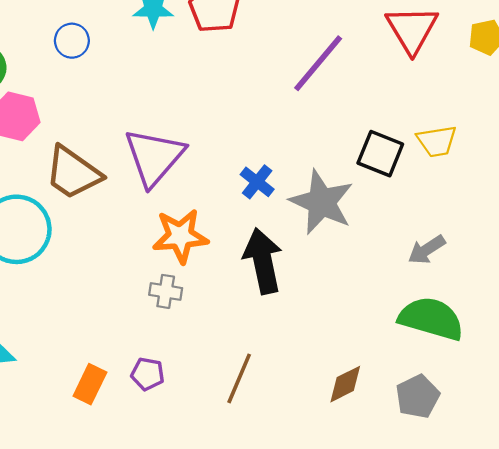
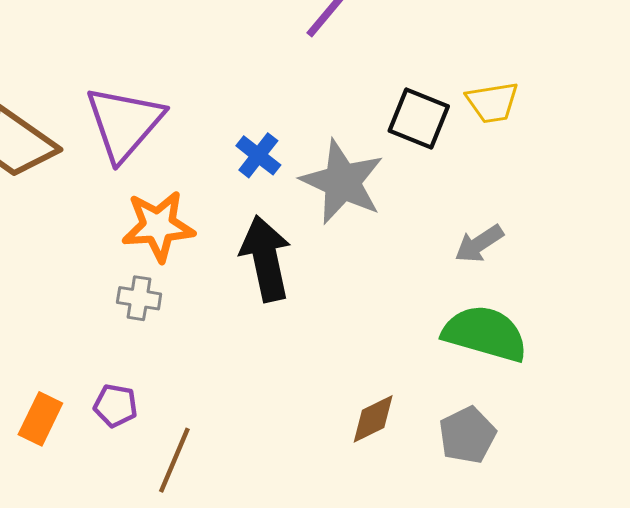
brown line: (239, 378) -> (174, 460), moved

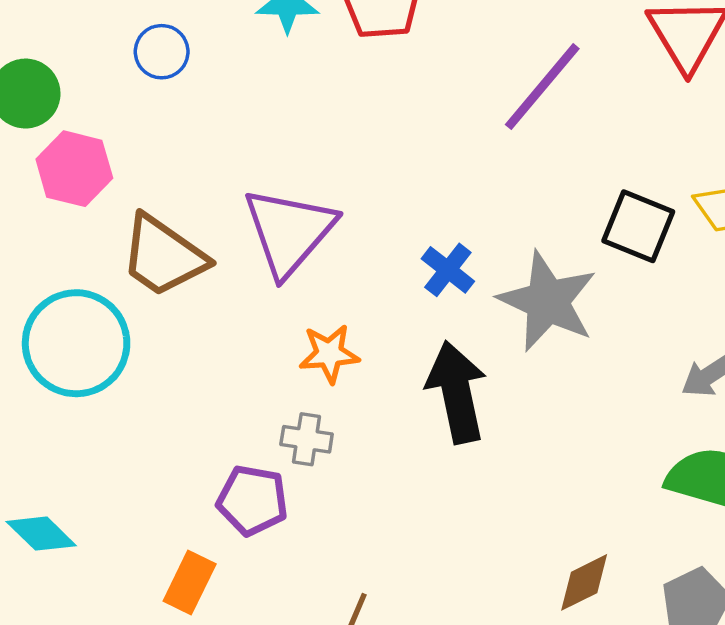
orange star: (158, 226) -> (329, 354), size x0.7
purple pentagon: (115, 406) -> (252, 500), moved, size x1.4

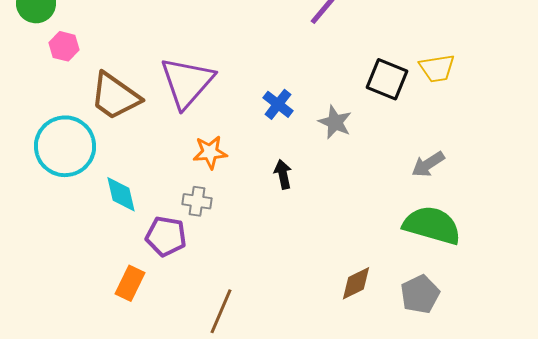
pink hexagon: (74, 169) -> (64, 46), size x0.7
gray star: (547, 301) -> (335, 122), size x0.6
black arrow: (457, 392) -> (283, 174), size x0.5
cyan diamond: (41, 534) -> (121, 194), moved, turned 33

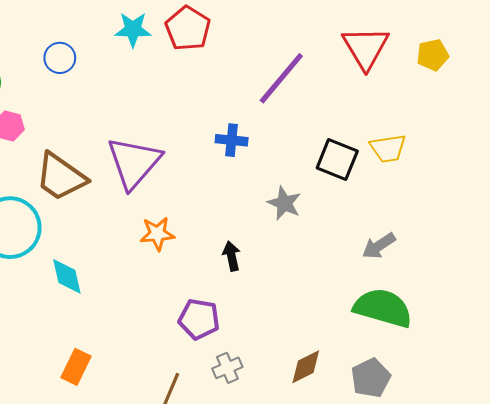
blue cross: (278, 104) -> (232, 140), moved, turned -32
gray cross: (197, 201) -> (227, 368), moved, turned -32
purple pentagon: (166, 236) -> (199, 319), moved

